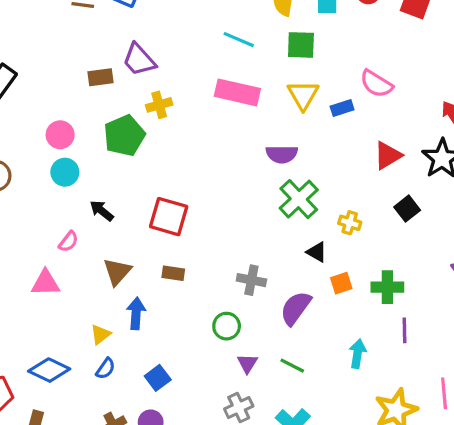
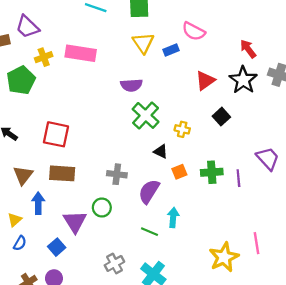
pink rectangle: (237, 92) -> (81, 53), moved
brown rectangle: (173, 273) -> (62, 173), size x1.6
purple line: (405, 330) -> (238, 178), moved
cyan arrow: (358, 354) -> (173, 217), moved
purple triangle: (247, 363) -> (75, 222), moved, size x1.6

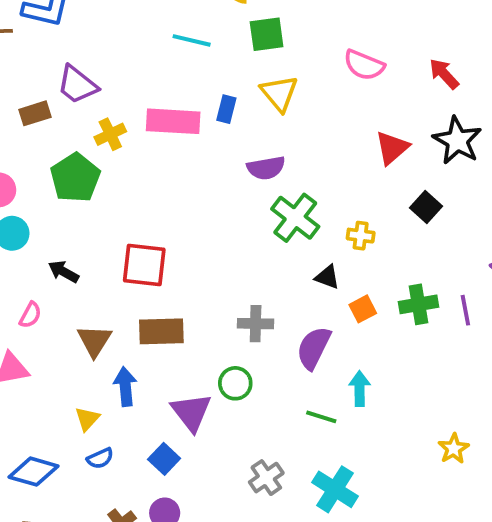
red arrow: (248, 49) -> (444, 74), moved
blue rectangle: (171, 50) -> (226, 109), moved, turned -48
blue semicircle: (20, 243) -> (100, 458), turned 40
yellow star: (224, 257) -> (454, 449), size x0.6

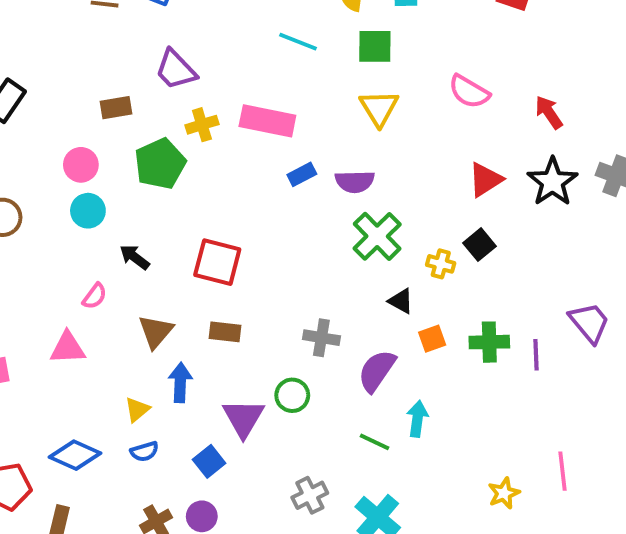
blue rectangle: (226, 109) -> (302, 174), moved, turned 40
brown rectangle: (35, 113) -> (116, 108), moved
black square: (426, 207) -> (479, 245), moved
brown rectangle: (161, 331) -> (225, 332), size x0.7

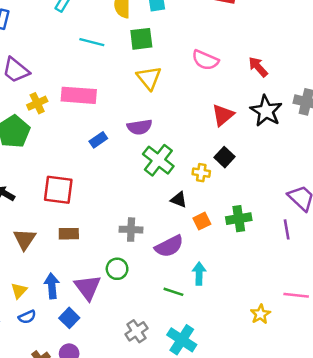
blue rectangle: (302, 174) -> (98, 140), moved
purple line: (536, 355) -> (287, 229), moved
purple semicircle: (377, 371) -> (169, 246), turned -144
blue arrow: (180, 382) -> (52, 286), moved
pink line: (563, 471) -> (296, 295), turned -70

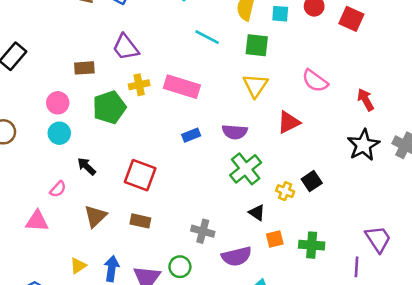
red triangle: (223, 115) -> (289, 122), moved

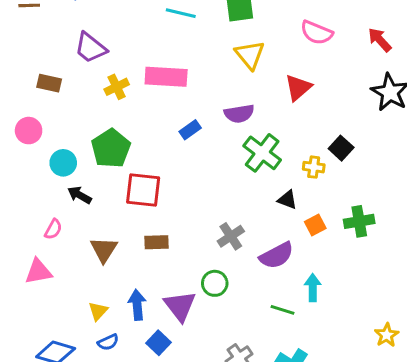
brown rectangle: (84, 68) -> (49, 83), turned 30
green pentagon: (109, 107) -> (111, 148), moved
cyan circle: (59, 133) -> (63, 163), moved
gray cross: (203, 231) -> (231, 236), turned -35

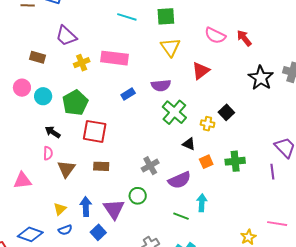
red arrow: (380, 40) -> (244, 38), moved
cyan circle: (63, 163) -> (43, 96), moved
pink semicircle: (53, 229) -> (48, 153), moved, turned -32

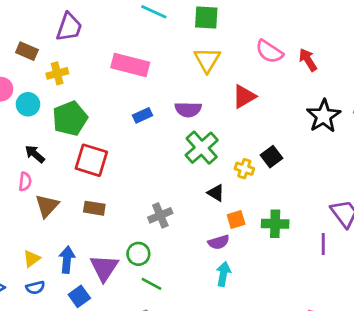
purple trapezoid: (66, 36) -> (69, 27), turned -120
yellow cross: (82, 63) -> (57, 73), moved
purple semicircle: (179, 180) -> (219, 242), moved, size x0.7
green line: (181, 216) -> (151, 284), moved

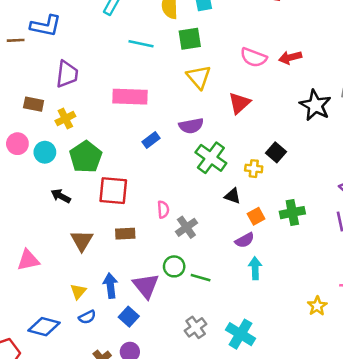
red arrow: (308, 60) -> (290, 57), turned -60
pink semicircle: (25, 182) -> (163, 209), moved
green line: (151, 284) -> (201, 278), moved

